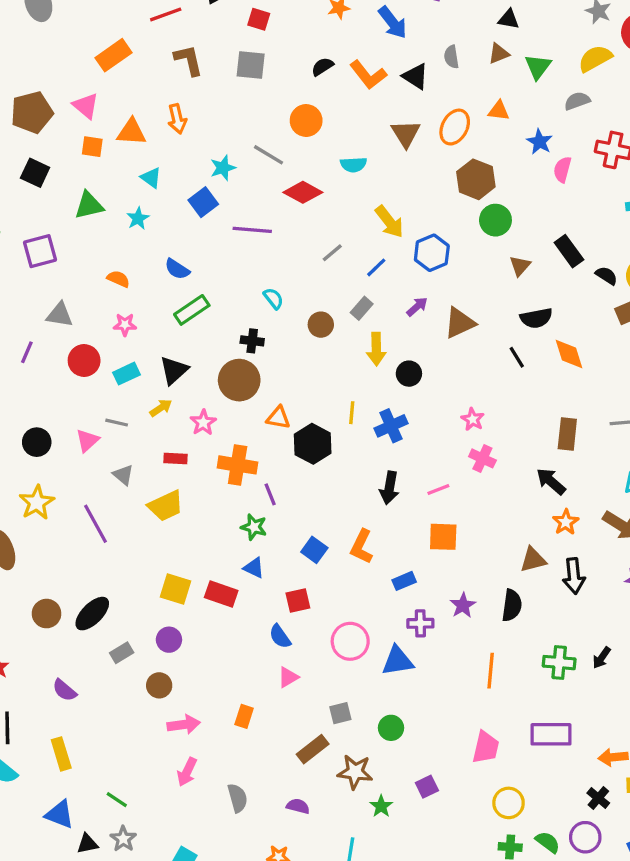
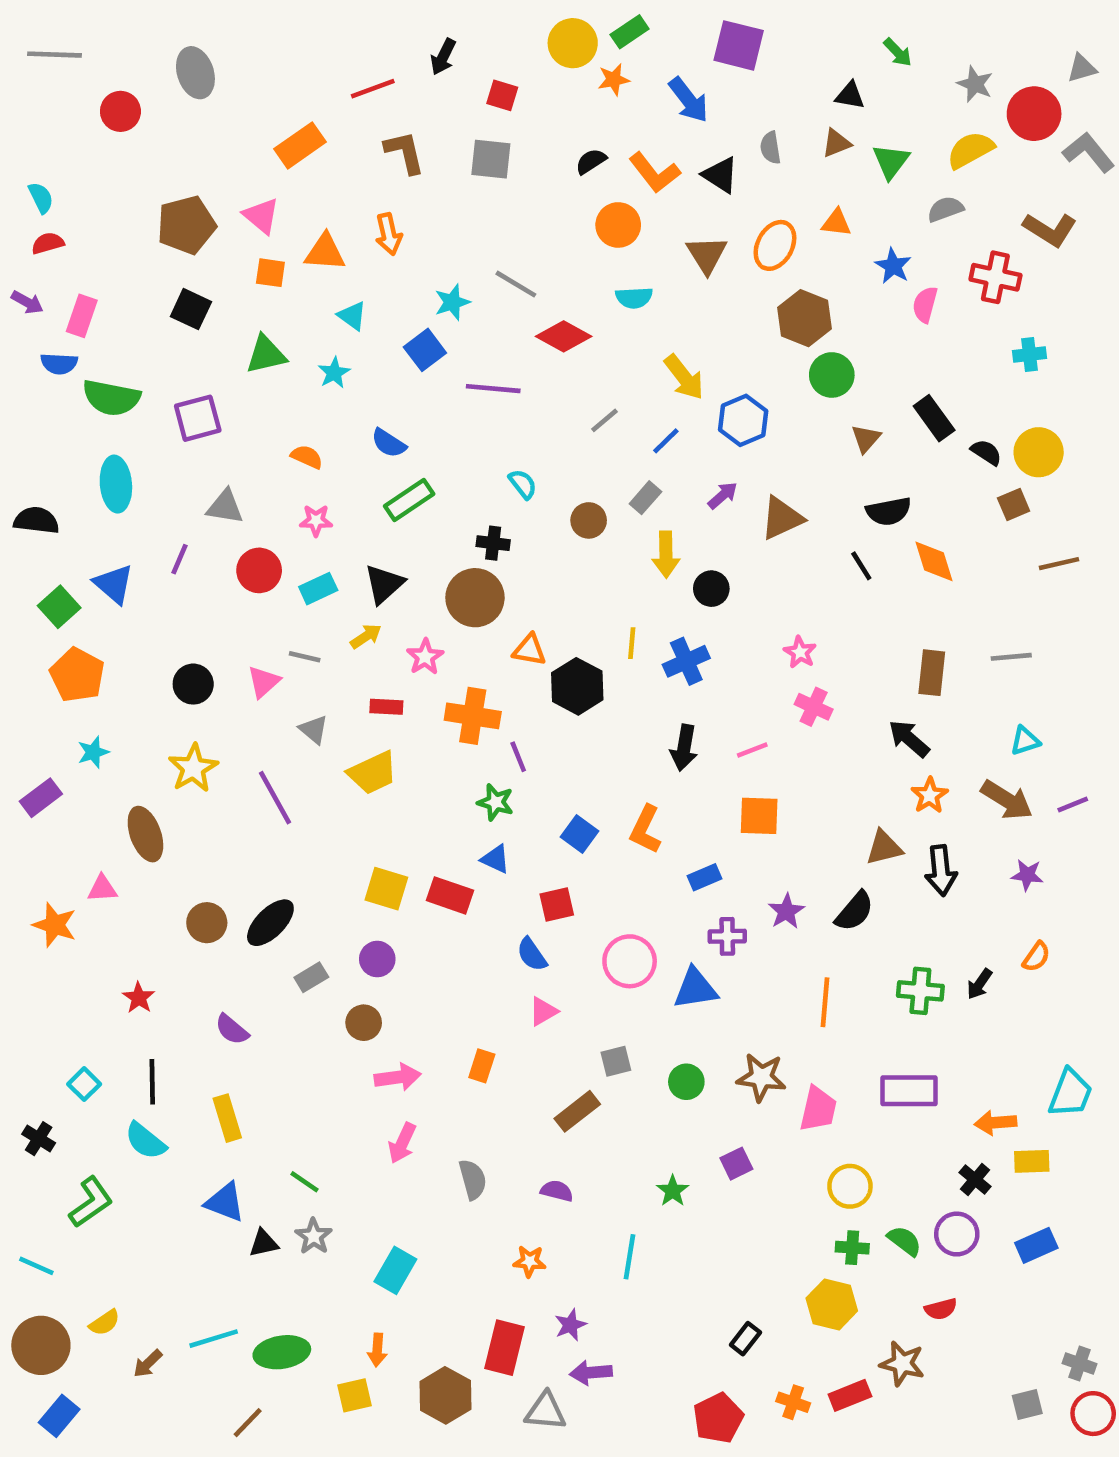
orange circle: (306, 121) -> (618, 225), moved
black semicircle: (512, 605) -> (855, 911), turned 32
brown star: (355, 772) -> (761, 1077), moved

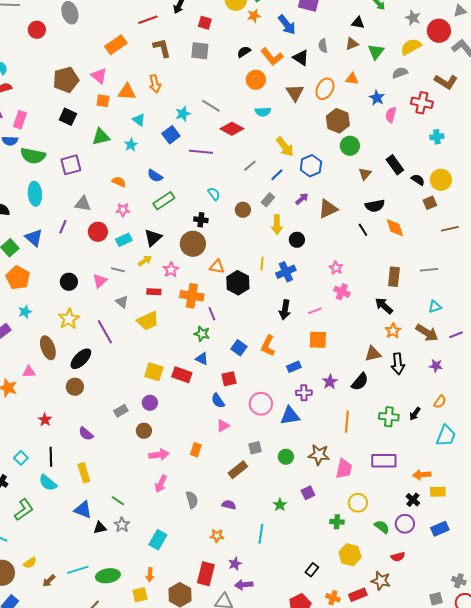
black ellipse: (270, 923) -> (81, 359), moved
cyan trapezoid: (1070, 1093) -> (446, 436), moved
green cross: (852, 1248) -> (337, 522), moved

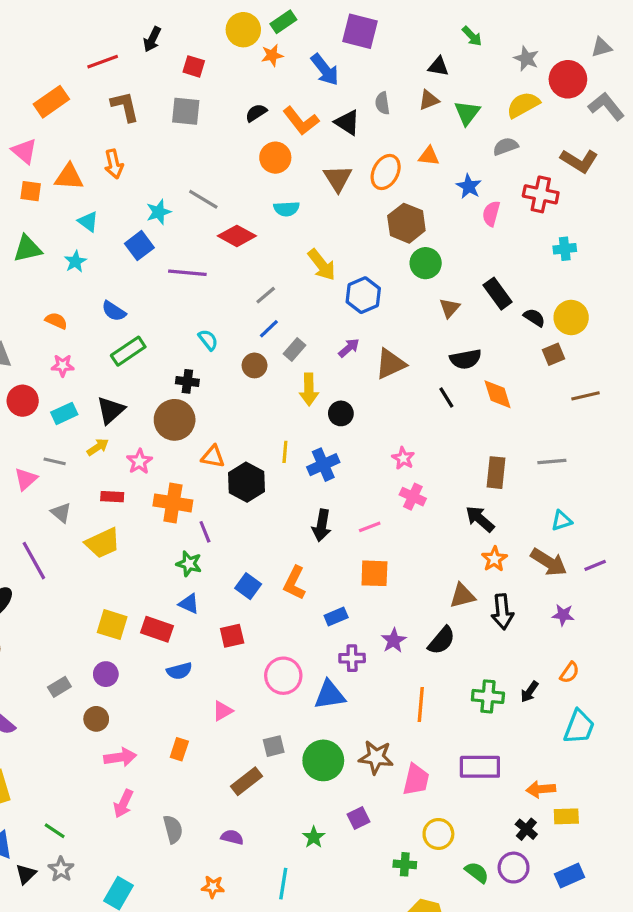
blue line: (277, 175) -> (269, 329), moved
blue semicircle: (218, 401) -> (179, 671), moved, turned -70
green circle: (286, 457) -> (323, 760), size x1.6
black triangle: (100, 528) -> (26, 874), turned -32

